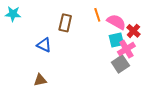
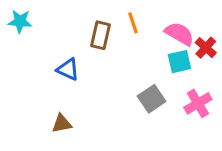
orange line: (97, 15) -> (133, 23), moved
pink cross: (126, 49) -> (198, 103), moved
gray square: (120, 64) -> (152, 99), moved

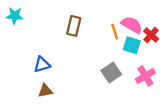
orange line: (133, 23) -> (115, 32), moved
cyan square: (179, 62) -> (132, 45), turned 30
blue triangle: (68, 69) -> (42, 65), moved, turned -42

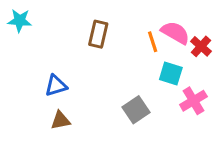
cyan square: (132, 45) -> (171, 74), moved
gray square: (111, 73) -> (136, 110), moved

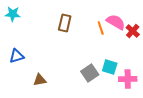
cyan square: (171, 74) -> (110, 67), moved
blue triangle: (56, 86) -> (17, 56), moved
pink cross: (193, 101) -> (128, 79), moved, turned 30

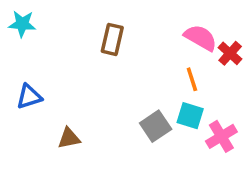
orange line: (101, 28) -> (192, 79), moved
pink cross: (128, 79) -> (221, 136), turned -30

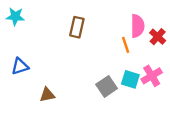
pink semicircle: (201, 38) -> (137, 26), turned 60
orange line: (192, 79) -> (126, 45), moved
pink cross: (221, 136) -> (152, 76), moved

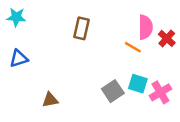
orange line: (126, 45) -> (133, 47), turned -42
blue triangle: (20, 66) -> (19, 58), moved
pink cross: (152, 76) -> (160, 92), moved

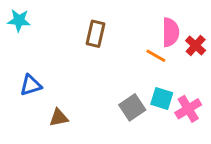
blue triangle: (19, 58) -> (31, 85), moved

